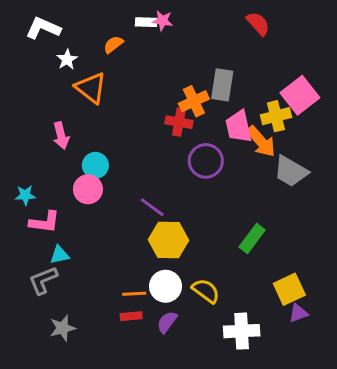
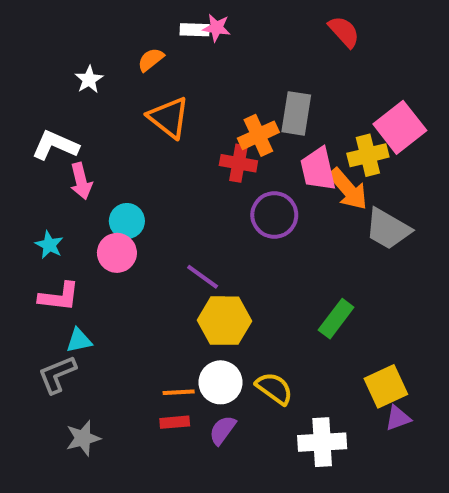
white L-shape: (43, 28) -> (55, 145), moved
orange triangle: (91, 88) -> (169, 117), moved
cyan star: (25, 195) -> (49, 245), moved, turned 30

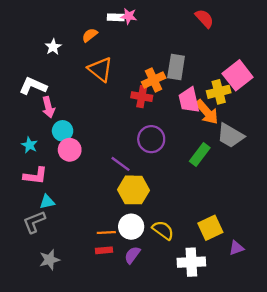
purple circle: (274, 215) -> (151, 139), moved
cyan circle: (127, 221) -> (63, 131), moved
green rectangle: (336, 319) -> (200, 155), moved
yellow square: (386, 386) -> (210, 228), moved

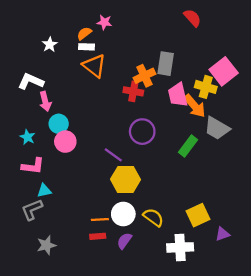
pink star: (129, 16) -> (104, 22), moved
white rectangle: (116, 17) -> (86, 47), moved
yellow cross: (219, 92) -> (206, 87), turned 30

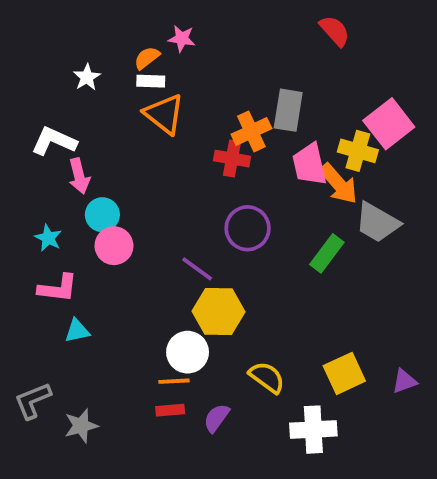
gray L-shape: (32, 210) -> (33, 401), moved
white circle: (123, 214) -> (188, 352), moved
purple triangle: (222, 234) -> (404, 381), moved

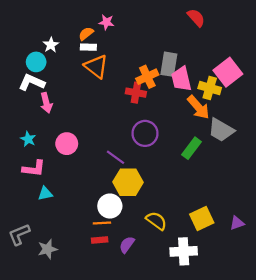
pink trapezoid: (309, 164) -> (181, 79), moved
cyan circle: (102, 215) -> (36, 62), moved

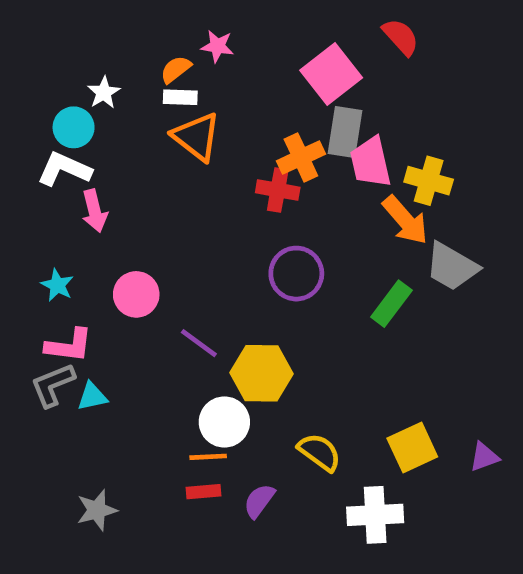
pink square: (228, 72) -> (331, 74), moved
purple line: (116, 157) -> (199, 343), moved
gray L-shape: (19, 234) -> (53, 385), moved

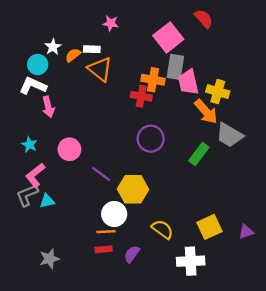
orange semicircle: (176, 69) -> (73, 55), moved
orange cross: (301, 158) -> (153, 80), turned 35
pink L-shape: (69, 345) -> (35, 175), turned 135

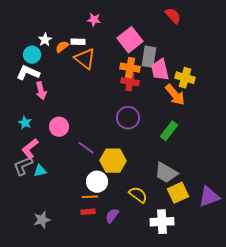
pink square: (168, 37) -> (130, 40), moved
red cross: (141, 96) -> (130, 82), moved
gray trapezoid: (230, 135) -> (166, 173), moved
purple triangle: (246, 232) -> (209, 197), size x1.6

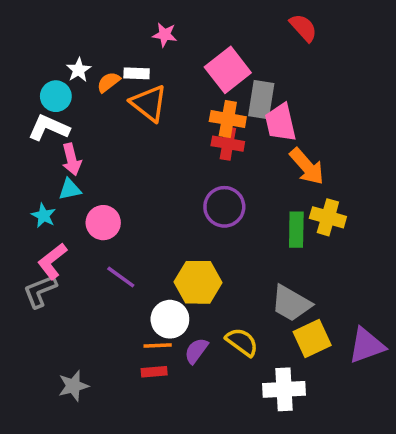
yellow cross: (185, 78) -> (328, 217), moved
green rectangle: (169, 131) -> (296, 230), turned -36
purple line: (86, 148) -> (121, 277), moved
cyan triangle: (40, 171) -> (70, 189), moved
purple semicircle: (112, 216) -> (196, 351), moved

